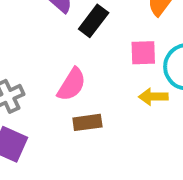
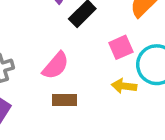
pink square: (143, 53) -> (121, 47), turned -30

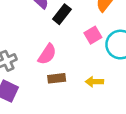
yellow arrow: (124, 86) -> (94, 82), moved

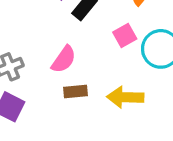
yellow arrow: (94, 82) -> (125, 97), size x1.5

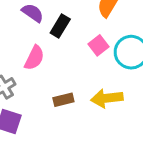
pink semicircle: (64, 59) -> (34, 58), moved

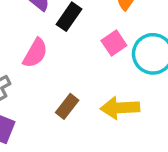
brown rectangle: (63, 100) -> (67, 106), turned -42

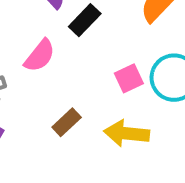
pink square: (114, 43) -> (129, 78), moved

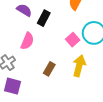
yellow arrow: (127, 133) -> (79, 66), turned 115

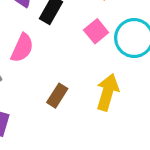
pink square: (73, 40) -> (96, 31), moved

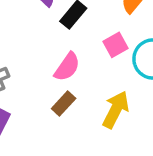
pink semicircle: (22, 48) -> (67, 67), moved

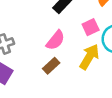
yellow arrow: (116, 110) -> (89, 57), moved

